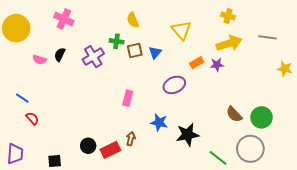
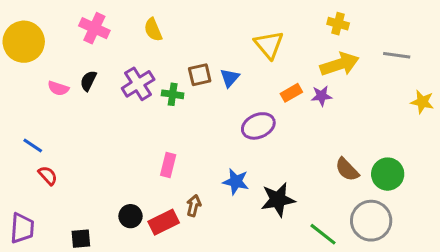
yellow semicircle: (133, 20) -> (153, 30), moved
green cross: (117, 41) -> (173, 94), moved
pink rectangle: (128, 98) -> (168, 165), moved

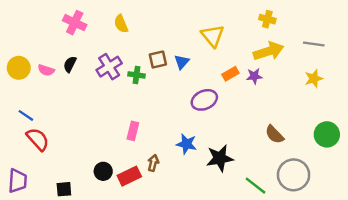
yellow circle: (24, 42) -> (19, 68), moved, size x0.7
yellow star: (422, 102) -> (314, 79), moved, turned -30
green circle: (388, 174) -> (327, 134), moved
red semicircle: (48, 176) -> (38, 139), size x1.5

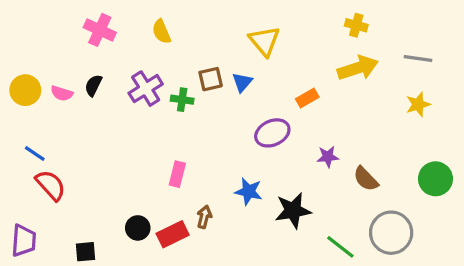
yellow triangle: (213, 36) -> (264, 41), moved
purple star: (254, 76) -> (328, 157), moved

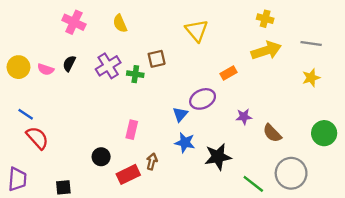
blue triangle: (242, 82) -> (180, 114), moved
black circle: (138, 228) -> (101, 157), moved

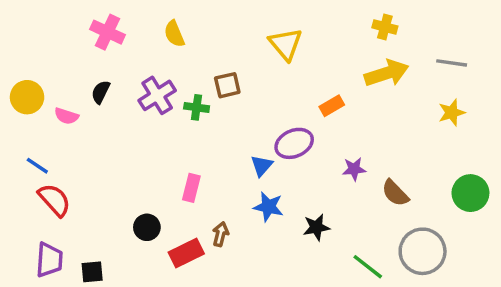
pink semicircle: (46, 69) -> (66, 116), moved
black star: (218, 157) -> (316, 227), size x0.7
purple trapezoid: (17, 179) -> (49, 260), moved

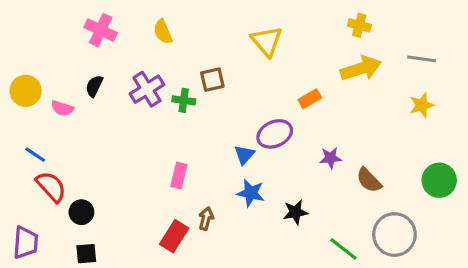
black circle: (147, 227) -> (81, 212), moved
red rectangle: (186, 253) -> (174, 236), turned -32
purple trapezoid: (49, 260) -> (26, 243), moved

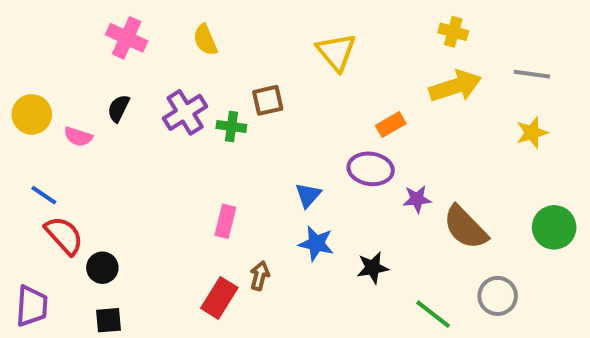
purple ellipse: (275, 134) -> (371, 169), moved, turned 32
brown semicircle: (369, 180) -> (465, 227), size x1.4
gray circle: (394, 235) -> (498, 296), size x0.7

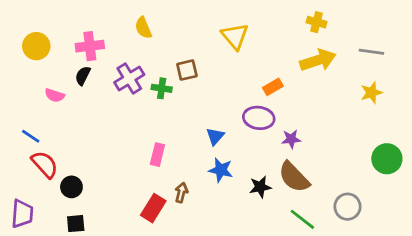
pink cross: (127, 38) -> (90, 46), moved, turned -32
yellow circle: (32, 114) -> (36, 46), moved
brown semicircle: (465, 227) -> (294, 177), moved

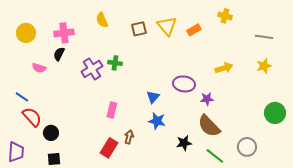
yellow arrow: (318, 60) -> (224, 68), moved, size x0.7
brown square: (187, 70) -> (139, 29), moved
purple cross: (129, 78) -> (92, 69), moved
orange rectangle: (273, 87) -> (194, 30), moved
black star: (260, 187) -> (184, 143), moved

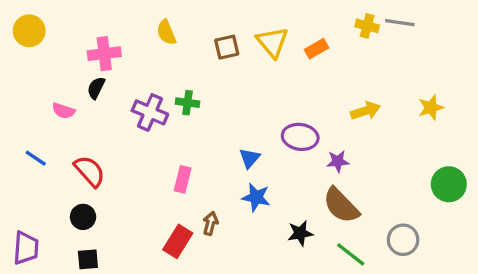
yellow circle: (26, 33) -> (29, 31), moved
gray line: (264, 37) -> (400, 23), moved
purple cross: (92, 69) -> (150, 112), turned -35
red semicircle: (32, 117) -> (90, 171), moved

